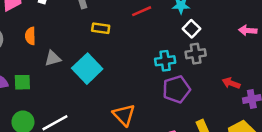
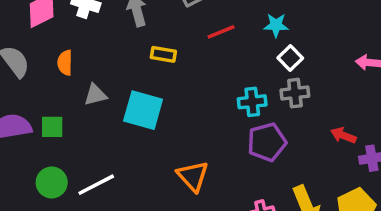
cyan square: (87, 69) -> (143, 110), turned -32

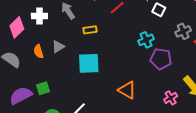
gray cross: (295, 93) -> (183, 31), moved
gray triangle: (95, 95) -> (58, 47), moved
purple pentagon: (267, 142) -> (161, 59), turned -30

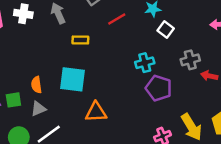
gray triangle: (58, 47) -> (38, 109), moved
orange semicircle: (39, 51) -> (36, 85), moved
orange triangle: (127, 90) -> (96, 112), moved, turned -42

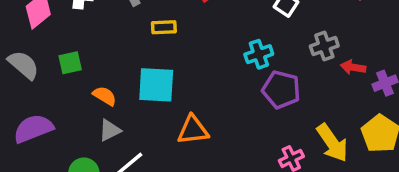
orange semicircle: (36, 85) -> (105, 96), turned 133
green square: (13, 100) -> (70, 63), moved

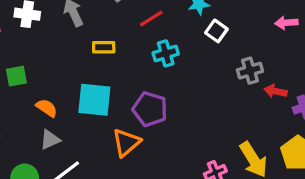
cyan cross: (259, 54) -> (166, 53), moved
purple pentagon: (281, 90) -> (150, 109), moved
orange triangle: (193, 130) -> (126, 143), turned -36

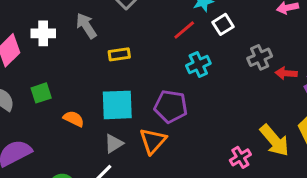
red line: (151, 18) -> (184, 30), moved
white square: (216, 31) -> (223, 24), turned 30
cyan cross: (166, 53) -> (198, 64), moved
gray triangle: (50, 140) -> (114, 143), moved

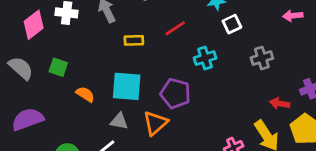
red line: (184, 30) -> (175, 28), moved
red arrow: (286, 73) -> (280, 103), moved
green square: (41, 93) -> (58, 67), turned 30
gray triangle: (114, 143) -> (119, 121), turned 36

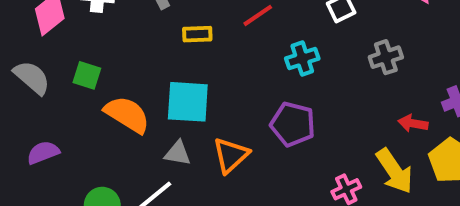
purple pentagon: (175, 93) -> (293, 124), moved
orange semicircle: (85, 94) -> (127, 114), size x1.6
purple semicircle: (28, 119) -> (43, 153), size x0.7

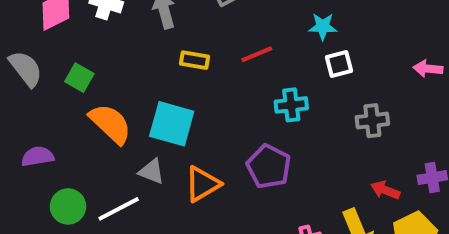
purple semicircle: (43, 153) -> (38, 156), moved

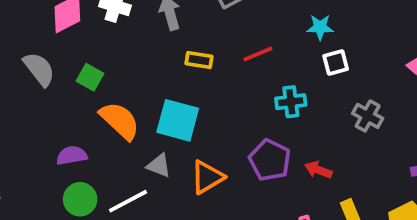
gray cross: (372, 121) -> (368, 116), turned 36
purple semicircle: (38, 156) -> (72, 155), moved
red arrow: (385, 190) -> (318, 170), moved

